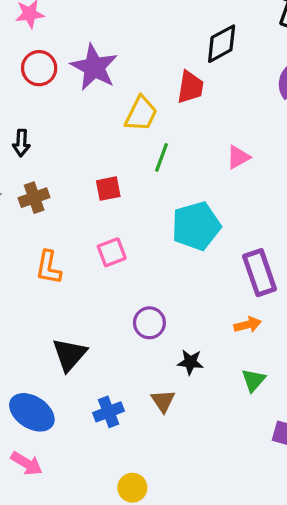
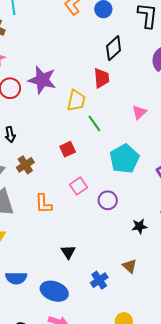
green line: (162, 157) -> (94, 123), turned -42
purple circle: (149, 323) -> (108, 200), moved
black triangle: (69, 355) -> (68, 252), size x0.7
black star: (190, 362) -> (139, 226), moved

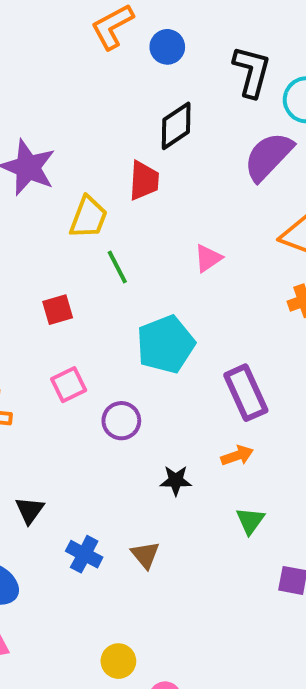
blue cross: (99, 280) -> (84, 554), moved, turned -36

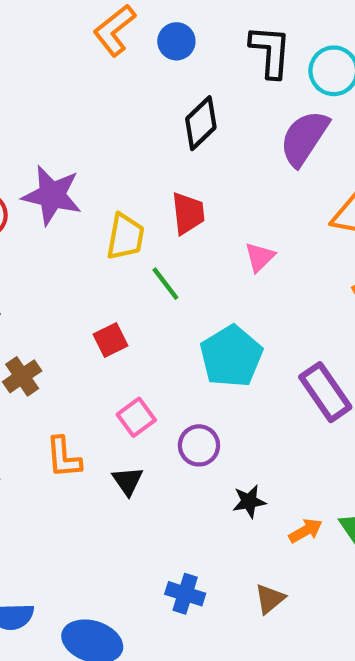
red trapezoid: (144, 181) -> (188, 213), moved
orange arrow: (237, 456) -> (306, 531), moved
black star: (176, 480) -> (249, 501), moved
black triangle: (30, 510) -> (128, 481), moved
brown triangle: (145, 555) -> (270, 599), moved, turned 40

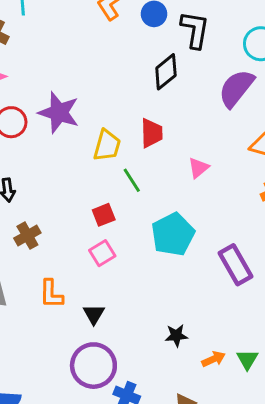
black L-shape: (270, 51) -> (195, 30), moved
red square: (110, 340) -> (104, 215), moved
pink square: (136, 417) -> (102, 253), moved
purple circle: (199, 445) -> (93, 366), moved, size x1.6

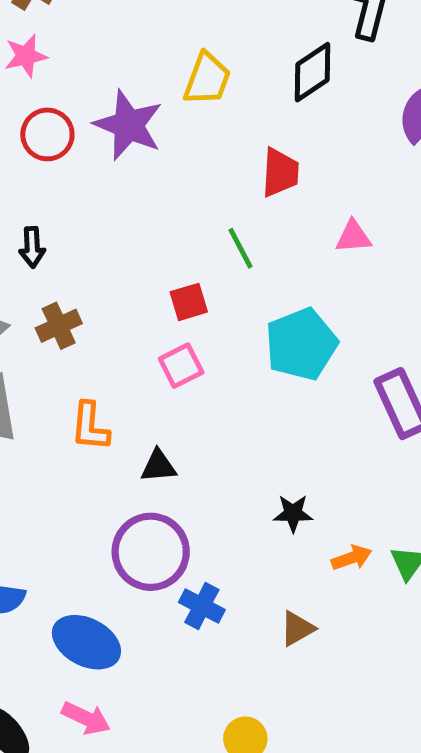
yellow trapezoid: (107, 145) -> (207, 79), moved
pink triangle: (198, 168) -> (353, 237), turned 30
black triangle: (94, 314) -> (158, 466), turned 50

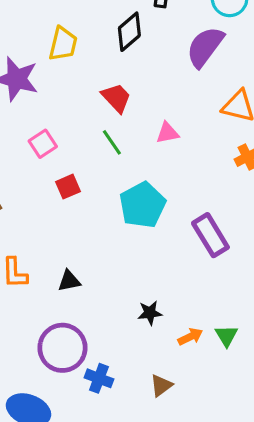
red trapezoid: (280, 172) -> (116, 98), turned -40
green line: (241, 248) -> (112, 142), moved
pink square: (181, 366) -> (43, 144), moved
black triangle: (158, 466) -> (69, 281), moved

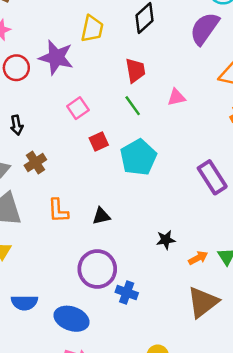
red trapezoid: (116, 98) -> (135, 70), turned 35
cyan pentagon: (142, 205) -> (138, 157), moved
brown triangle: (161, 386) -> (203, 302), moved, size x1.8

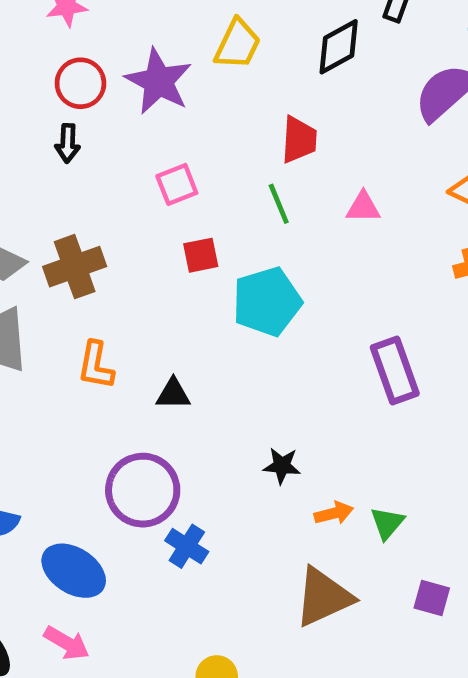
black arrow: (17, 125) -> (68, 143), moved
brown cross: (35, 163) -> (75, 267), size x1.4

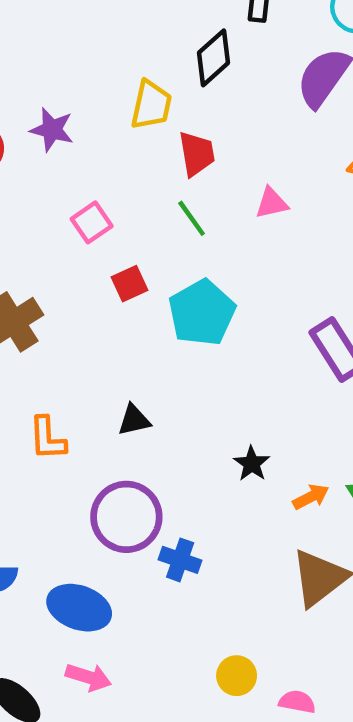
yellow trapezoid: (238, 44) -> (151, 105), moved
purple star: (158, 81) -> (52, 130), size x0.7
orange L-shape: (96, 365) -> (47, 438), moved
black star: (282, 466) -> (252, 464), turned -30

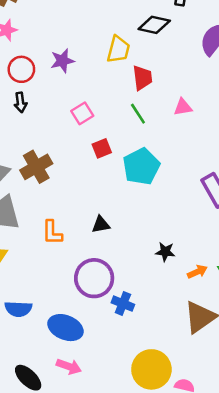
black diamond: (213, 58) -> (154, 25), turned 52
purple star: (52, 130) -> (62, 61), turned -30
black star: (252, 464) -> (165, 252), turned -30
yellow circle: (237, 676) -> (151, 369), size x1.8

